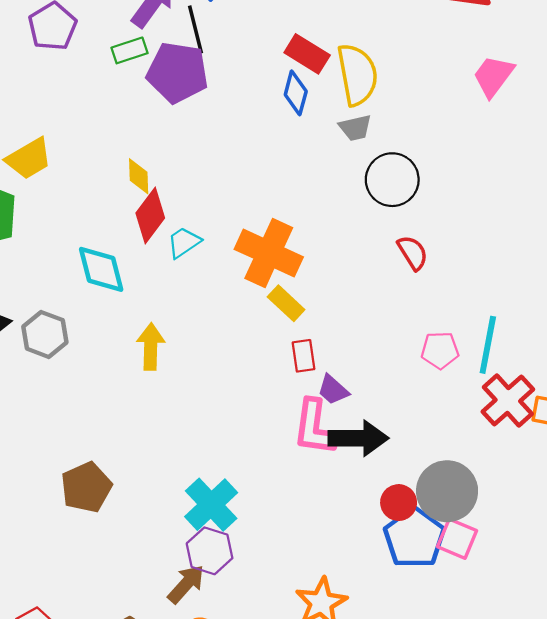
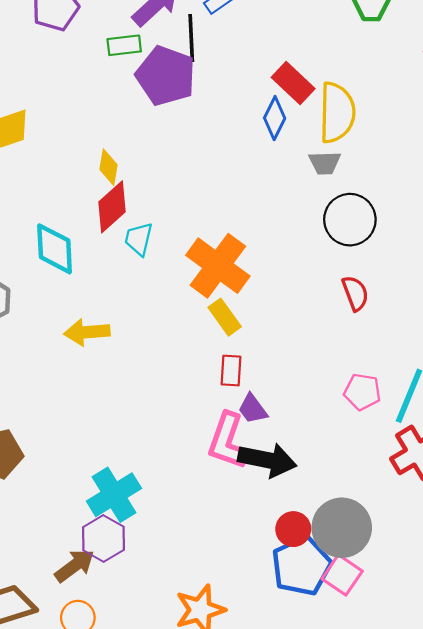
cyan trapezoid: (184, 242) -> (139, 239), turned -54
yellow arrow: (151, 347) -> (87, 332), turned -108

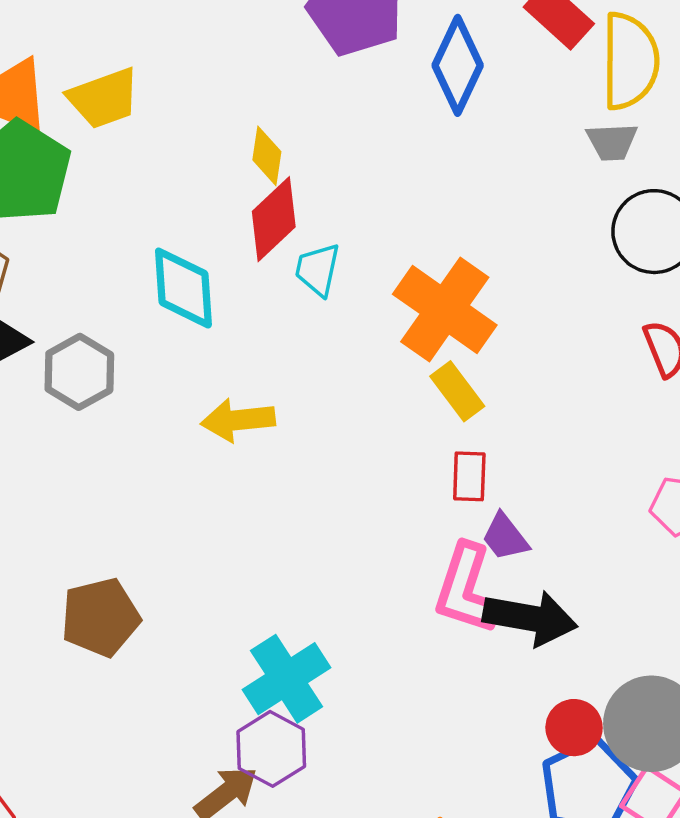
blue diamond: (275, 118) -> (458, 65), moved, size x1.4

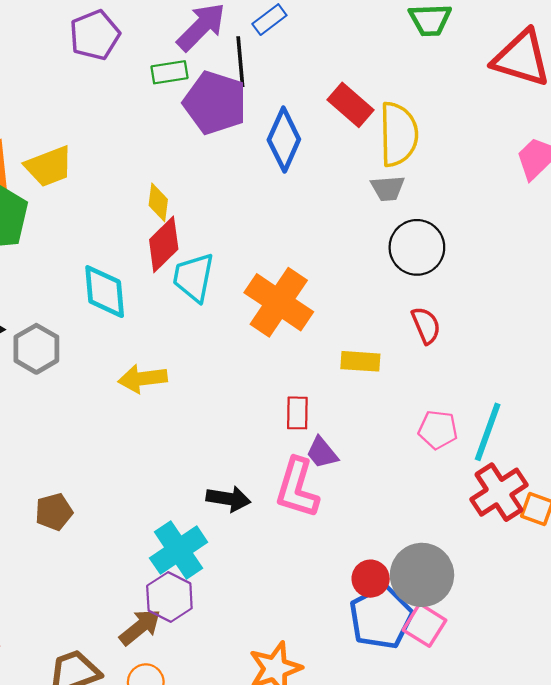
cyan trapezoid: (318, 270) -> (194, 277), size x1.4
yellow rectangle: (457, 391) -> (360, 361), moved, turned -48
brown pentagon: (100, 617) -> (54, 512), size x0.7
black arrow: (530, 618) -> (228, 499), moved, size x0.7

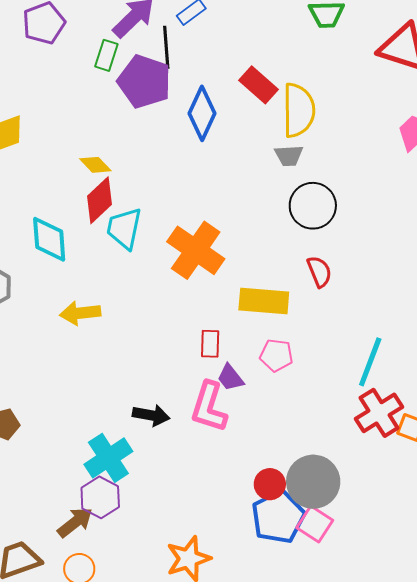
green rectangle: (169, 72) -> (106, 55), turned -64
yellow diamond: (158, 202) -> (95, 165), turned -52
yellow rectangle: (360, 361) -> (264, 301), size x1.5
pink pentagon: (438, 430) -> (276, 355), moved

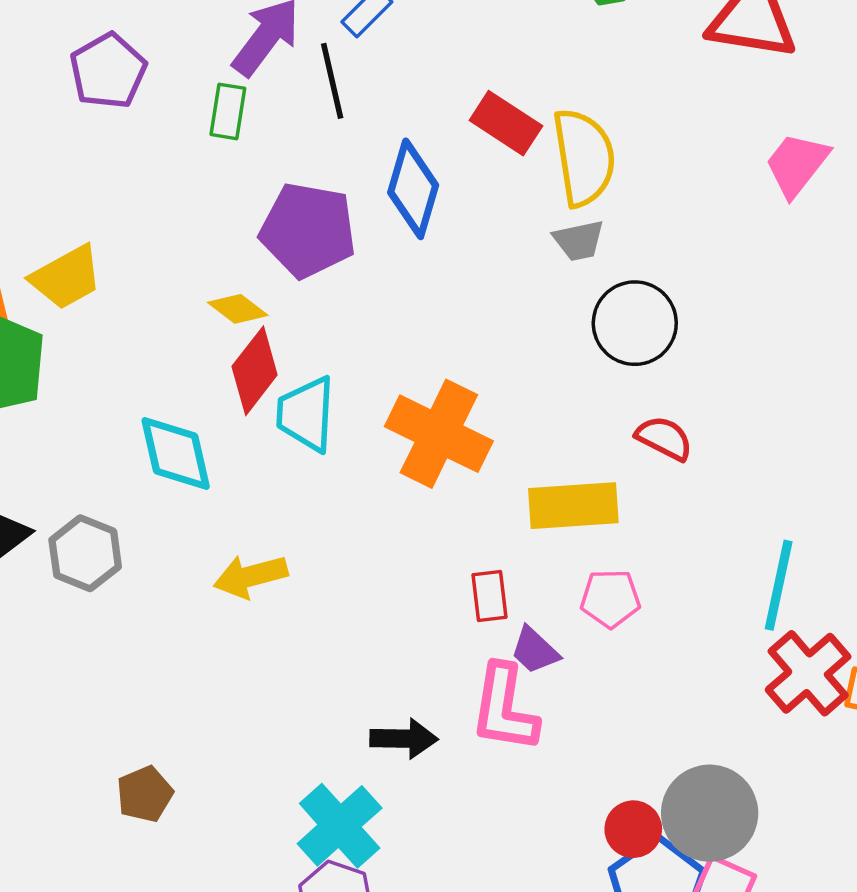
purple pentagon: (144, 82) -> (308, 230), moved
red semicircle: (319, 272) -> (664, 438), turned -32

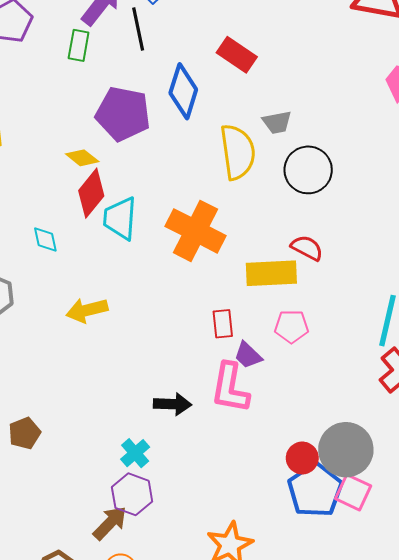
yellow semicircle: (584, 157) -> (238, 152), moved
red semicircle: (664, 438) -> (307, 248), moved
cyan diamond: (176, 453) -> (45, 240), size x0.6
cyan cross: (340, 826) -> (135, 453), size x0.6

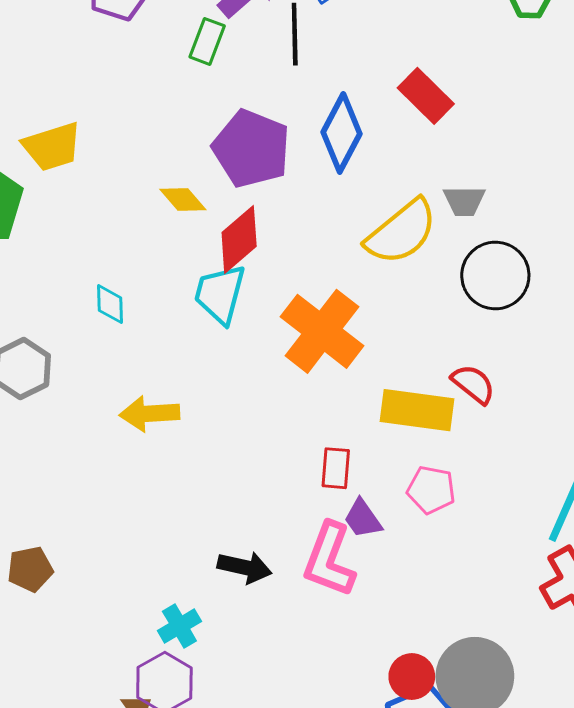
yellow semicircle: (238, 152) -> (401, 232), turned 48
red diamond: (91, 193) -> (239, 239), moved

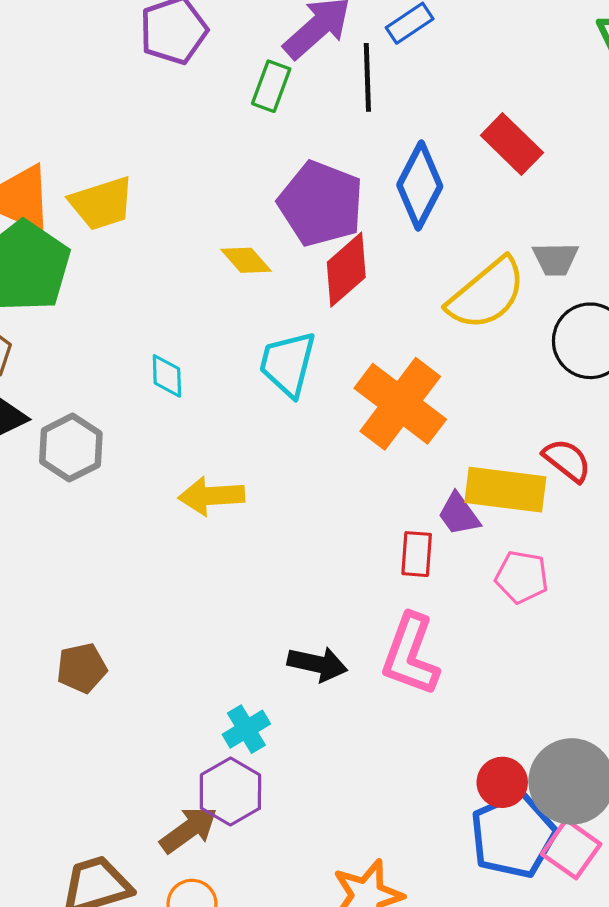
red diamond: (239, 239) -> (346, 270), moved
purple trapezoid: (363, 519) -> (459, 514), moved

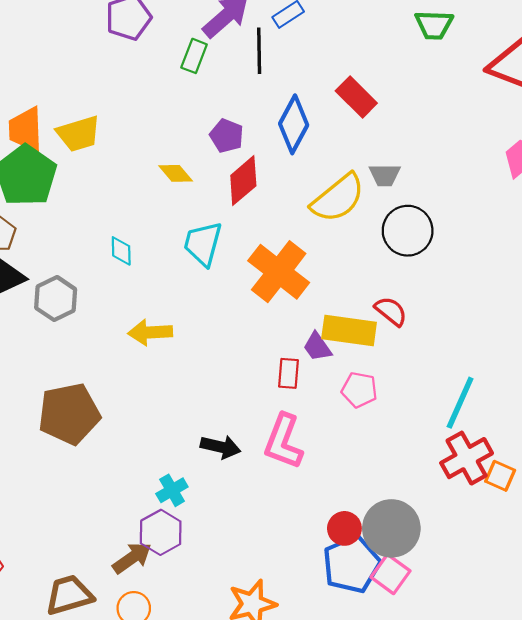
purple pentagon: (321, 204) -> (227, 136), size x0.6
brown pentagon: (82, 668) -> (69, 414), moved, size x1.8

